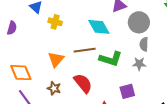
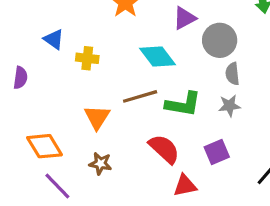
red semicircle: (83, 83) -> (164, 149), moved

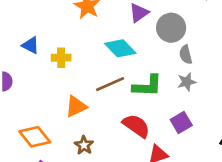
orange triangle: (97, 117) -> (76, 106), turned 40
brown star: (100, 164) -> (84, 145), turned 30

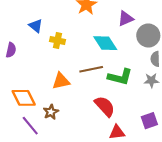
purple square: (181, 122) -> (149, 121), moved
brown star: (84, 145) -> (51, 112), moved

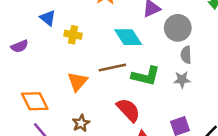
purple semicircle: (11, 50) -> (20, 46), turned 56
orange triangle: (61, 81) -> (77, 81), turned -36
brown star: (51, 112) -> (81, 123), moved

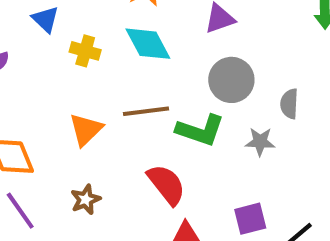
gray circle: (178, 28) -> (231, 80), moved
cyan diamond: (128, 37) -> (148, 44), moved
gray semicircle: (186, 55) -> (289, 104), moved

